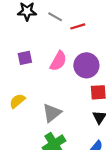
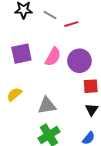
purple square: (25, 58) -> (21, 54), size x1.5
gray triangle: (52, 113) -> (47, 106), turned 30

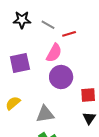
pink semicircle: (53, 57) -> (54, 53), moved
purple circle: (79, 61) -> (61, 77), moved

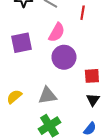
red line: (69, 34) -> (83, 13), moved, turned -64
yellow semicircle: (13, 103) -> (14, 97), moved

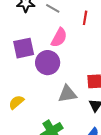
purple circle: (64, 57) -> (48, 63), moved
gray triangle: (47, 96) -> (67, 94), moved

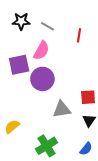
pink semicircle: (59, 38) -> (41, 51), moved
yellow semicircle: (16, 102) -> (12, 127), moved

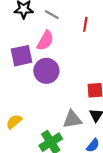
gray triangle: (62, 109) -> (72, 119), moved

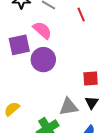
red line: (85, 24) -> (81, 14), turned -32
pink semicircle: (45, 41) -> (42, 30), turned -78

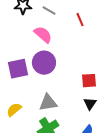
purple square: (19, 45) -> (18, 69), moved
gray triangle: (69, 107) -> (48, 103), moved

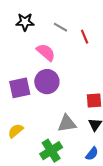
gray line: (49, 11) -> (61, 27), moved
gray triangle: (48, 103) -> (67, 123), moved

